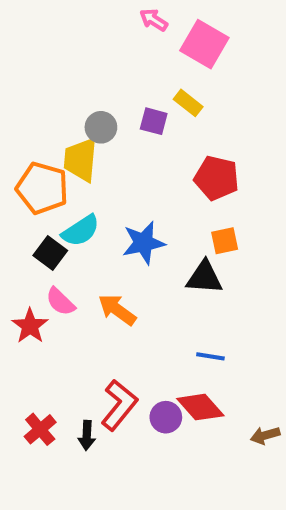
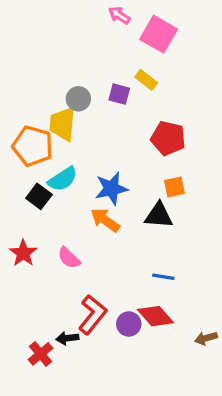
pink semicircle: (60, 302) -> (69, 258), moved
orange arrow: (117, 310) -> (105, 220), moved
red cross: (40, 429) -> (41, 354), moved
black arrow: (87, 435) -> (67, 338), turned 80

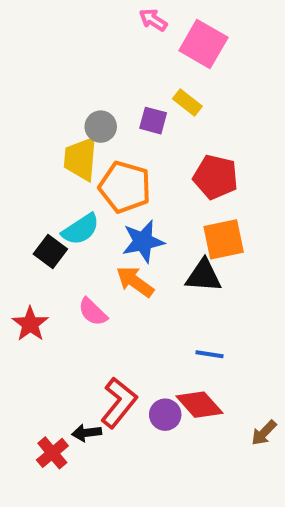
orange pentagon: (33, 146) -> (125, 187), moved
orange square: (174, 187) -> (224, 239), size x1.5
pink semicircle: (69, 258) -> (93, 312), moved
brown arrow: (206, 338) -> (264, 433), turned -30

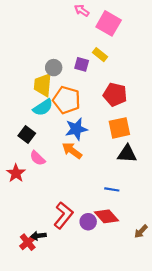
cyan semicircle: (81, 229) -> (43, 107), moved
black triangle: (203, 276) -> (127, 154), moved
pink semicircle: (93, 312) -> (37, 158), moved
black arrow: (87, 433) -> (39, 236), moved

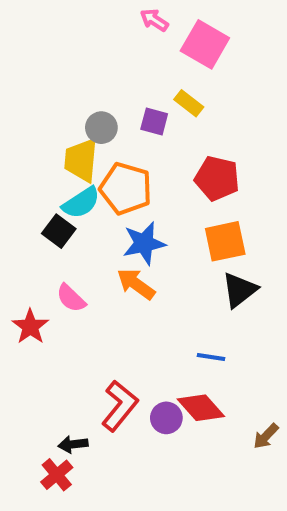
black square: (27, 134) -> (59, 231), moved
black triangle: (127, 154) -> (239, 290), turned -42
red cross: (28, 242) -> (57, 475), moved

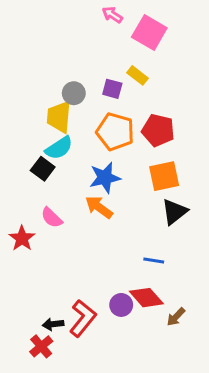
orange pentagon: (126, 189) -> (115, 132), moved
red L-shape: (120, 406) -> (83, 318), moved
brown arrow: (266, 436) -> (176, 317), moved

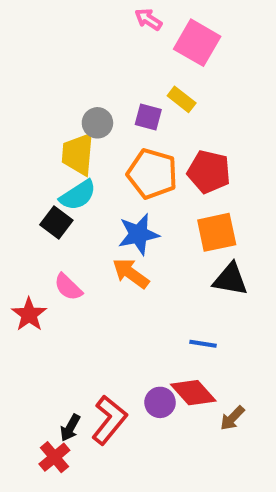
black triangle: (174, 212) -> (230, 279), turned 48
black arrow: (53, 324) -> (70, 428), turned -54

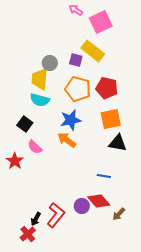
pink square: (197, 43) -> (101, 22), turned 35
yellow rectangle: (182, 99) -> (93, 51), size x1.6
cyan semicircle: (78, 195) -> (40, 100), turned 48
black square: (56, 223) -> (25, 124), moved

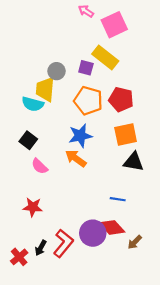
cyan semicircle: (40, 100) -> (33, 104), moved
red star: (15, 161) -> (33, 207), moved, turned -30
purple circle: (82, 206) -> (93, 233), size x1.5
red cross: (28, 234) -> (19, 257), moved

